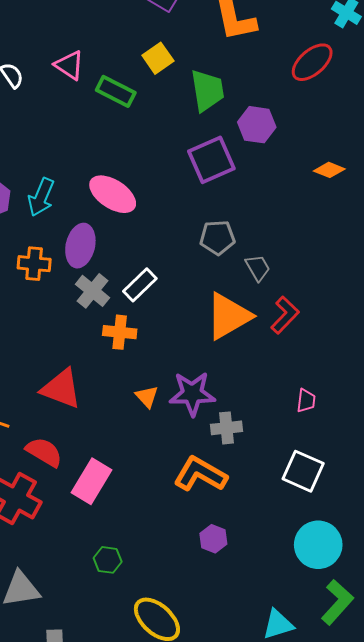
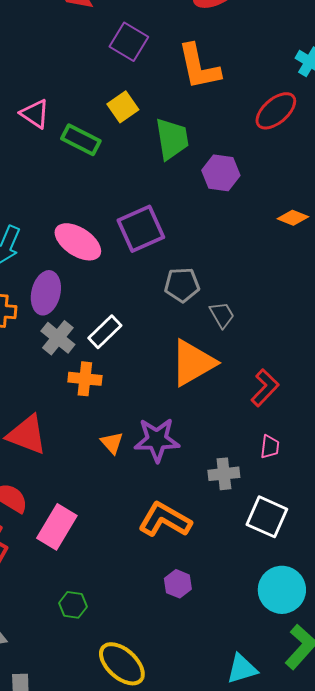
purple square: (211, 160) -> (141, 229), moved
red L-shape: (285, 315) -> (265, 388), moved
gray cross: (226, 428) -> (224, 474), moved

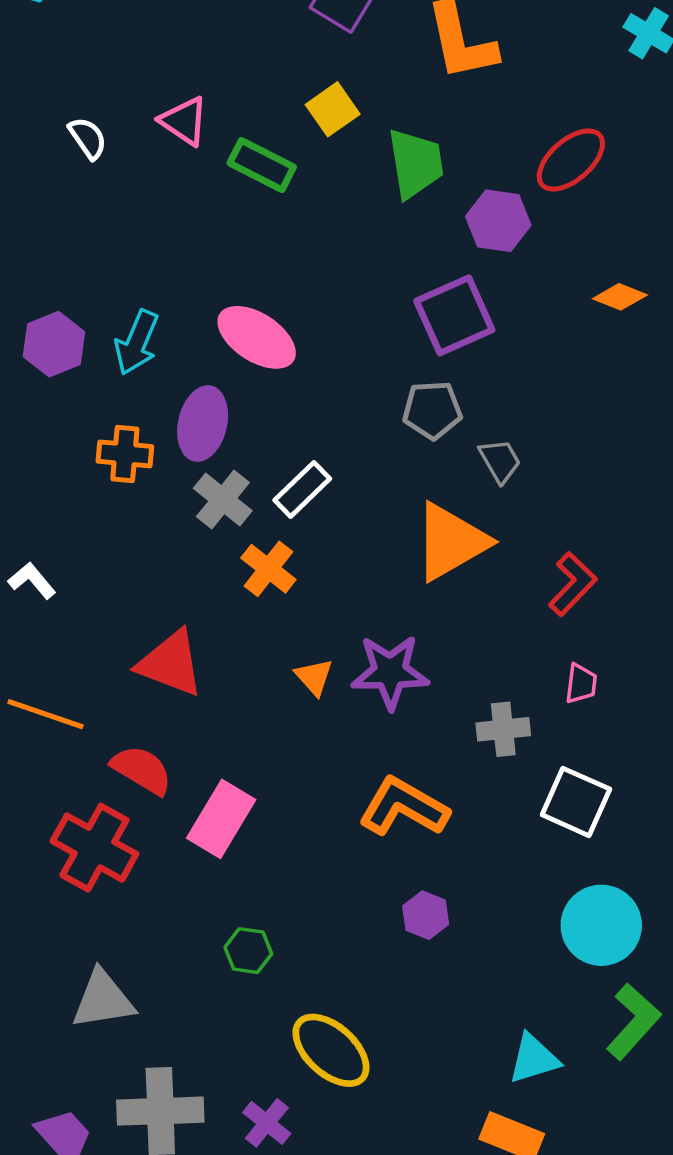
red ellipse: (276, 111) -> (571, 160), moved
purple square: (141, 229) -> (454, 315), moved
orange cross: (85, 379) -> (268, 569), turned 32

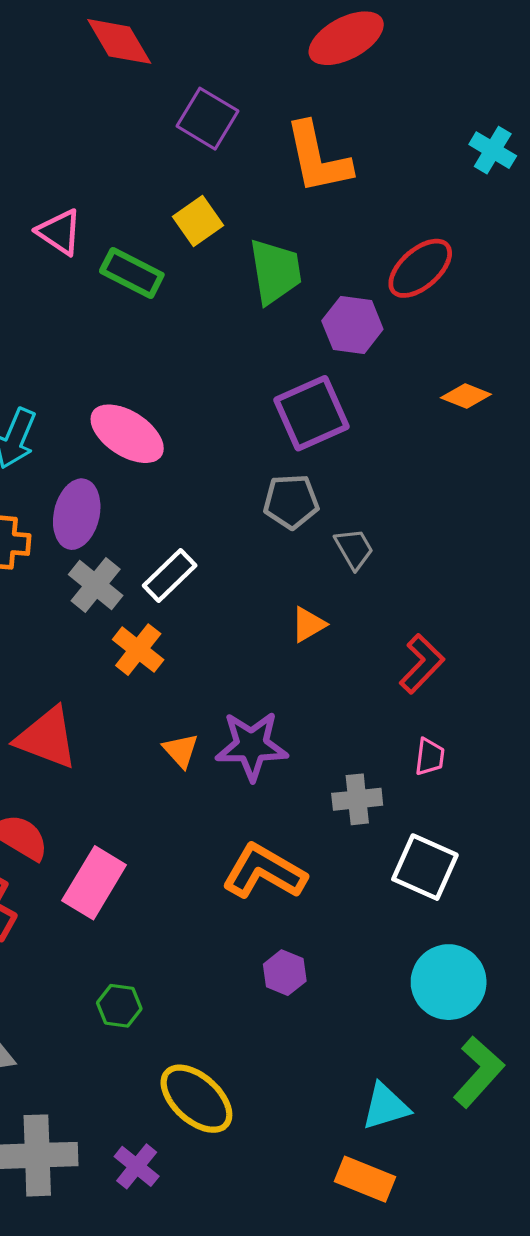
orange triangle: (451, 542) -> (308, 624), size x0.5

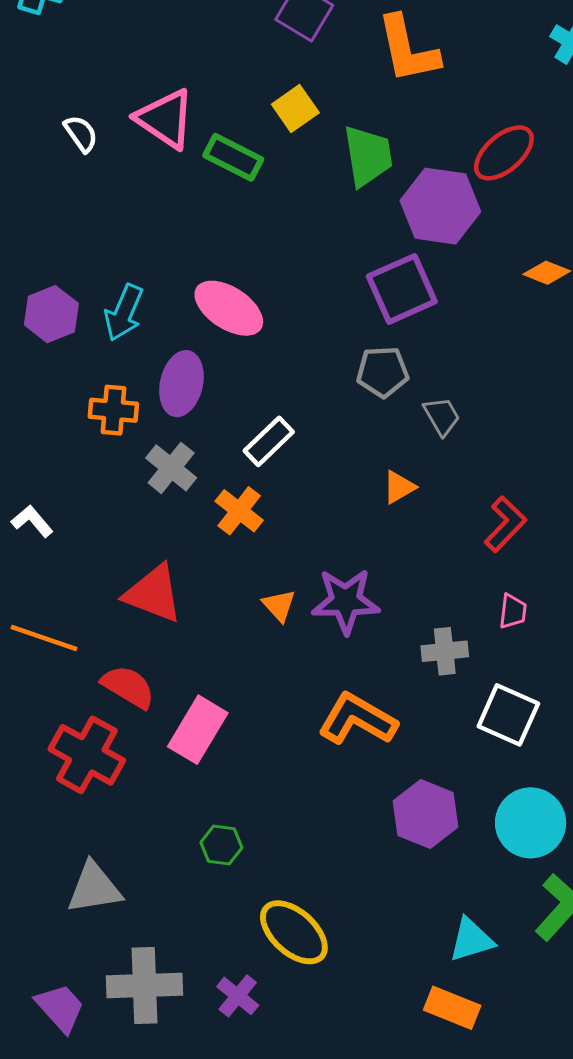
pink triangle: (59, 232) -> (165, 119), size x1.4
purple hexagon: (352, 325) -> (440, 206), size x1.4
gray cross: (96, 585) -> (171, 468), moved
purple hexagon: (285, 973) -> (426, 814), moved, size x1.6

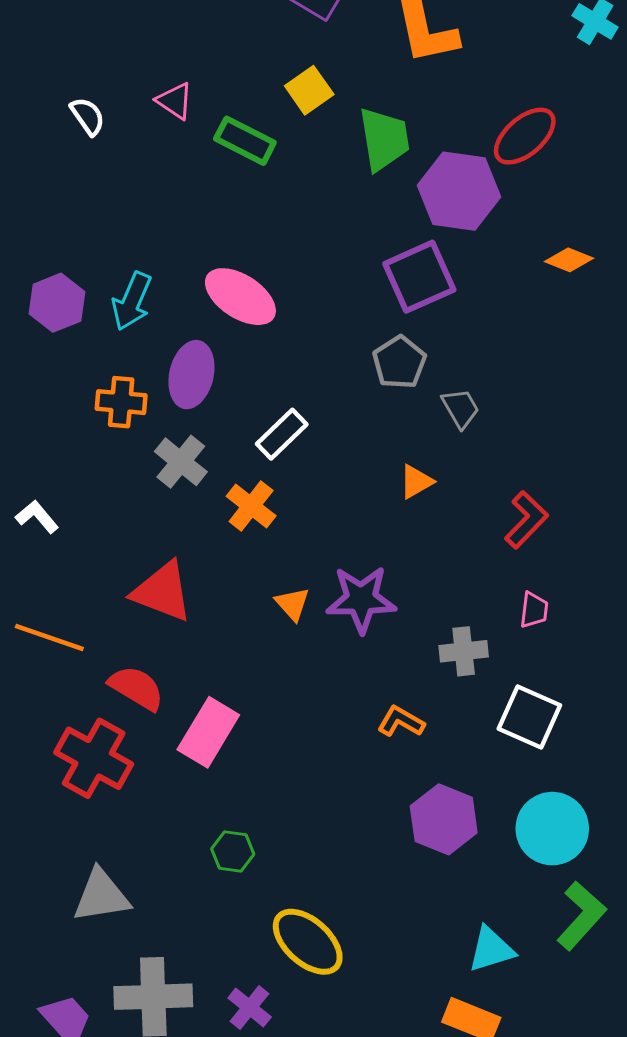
pink triangle: (165, 119) -> (175, 101), size x0.6
gray pentagon: (383, 372) -> (399, 362), turned -30
orange L-shape: (357, 719) -> (401, 722), moved, size x0.6

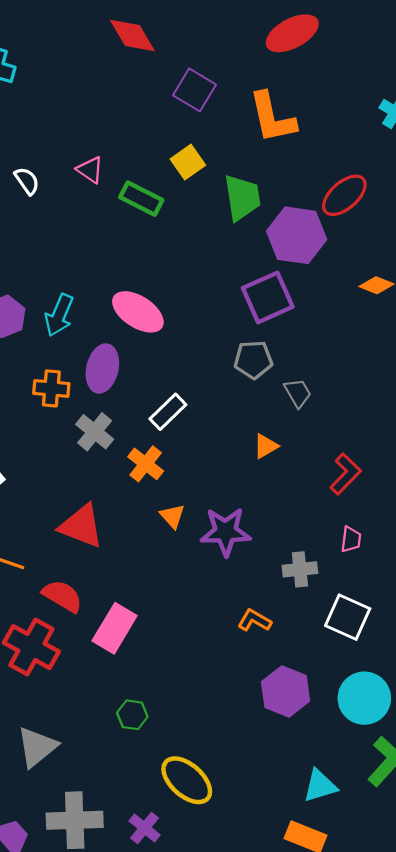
gray pentagon: (399, 362) -> (253, 360), turned 30
orange triangle: (292, 604) -> (172, 516), moved
gray triangle: (101, 896) -> (37, 747), turned -30

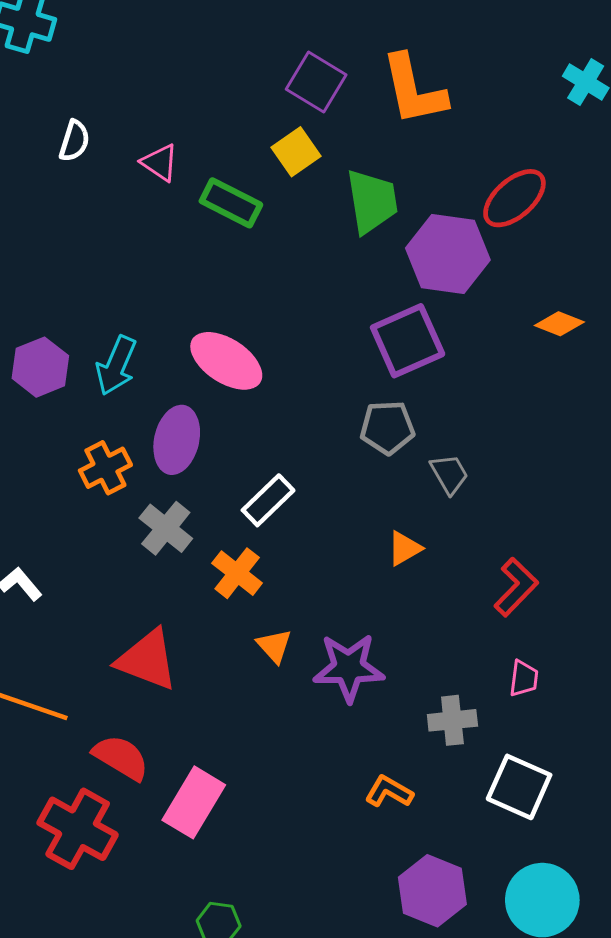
purple square: (195, 90) -> (316, 82), moved
white semicircle: (27, 181) -> (74, 141), moved, turned 52
orange cross: (51, 388) -> (105, 468), turned -32

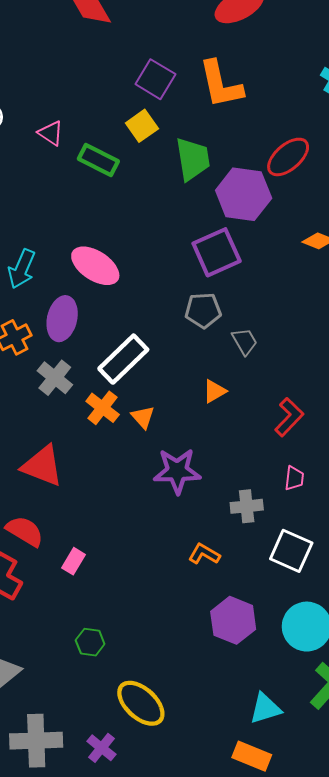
white rectangle: (268, 500) -> (123, 359), size x1.4
orange triangle: (274, 646) -> (143, 417), moved
pink rectangle: (194, 802) -> (73, 561), size x0.6

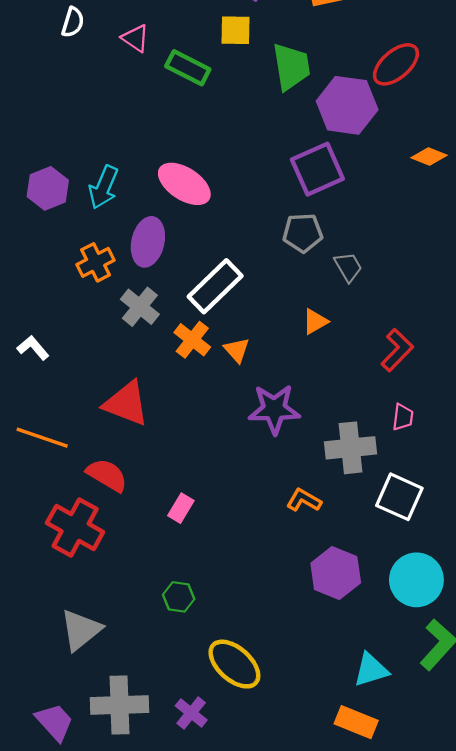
yellow square: (142, 126) -> (236, 30), turned 36
gray cross: (247, 506) -> (350, 448), size x1.4
pink rectangle: (73, 561) -> (181, 508), moved

